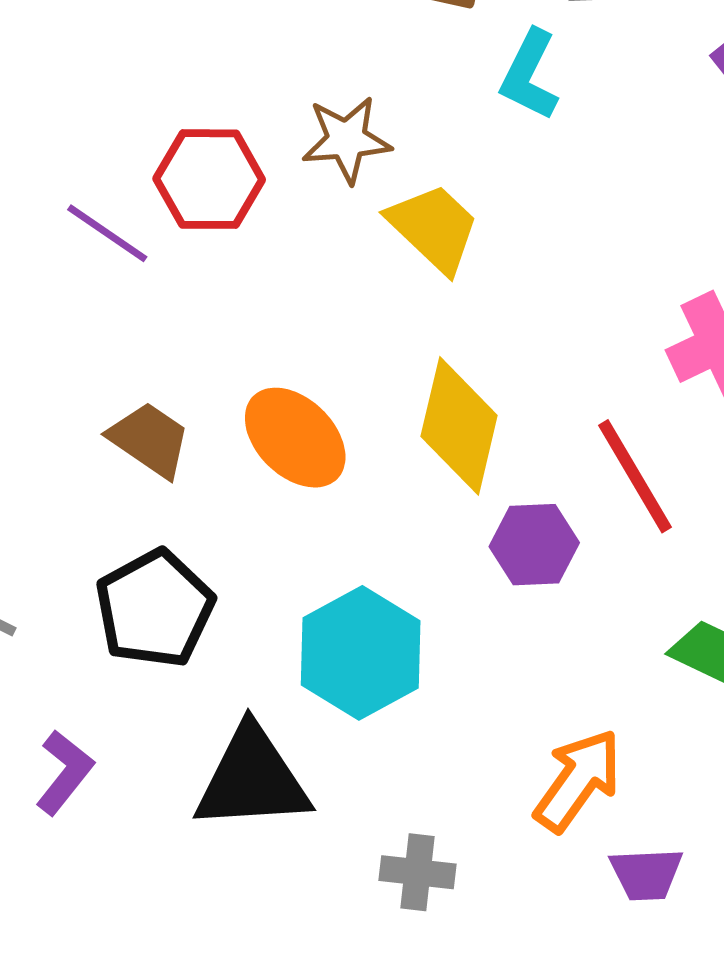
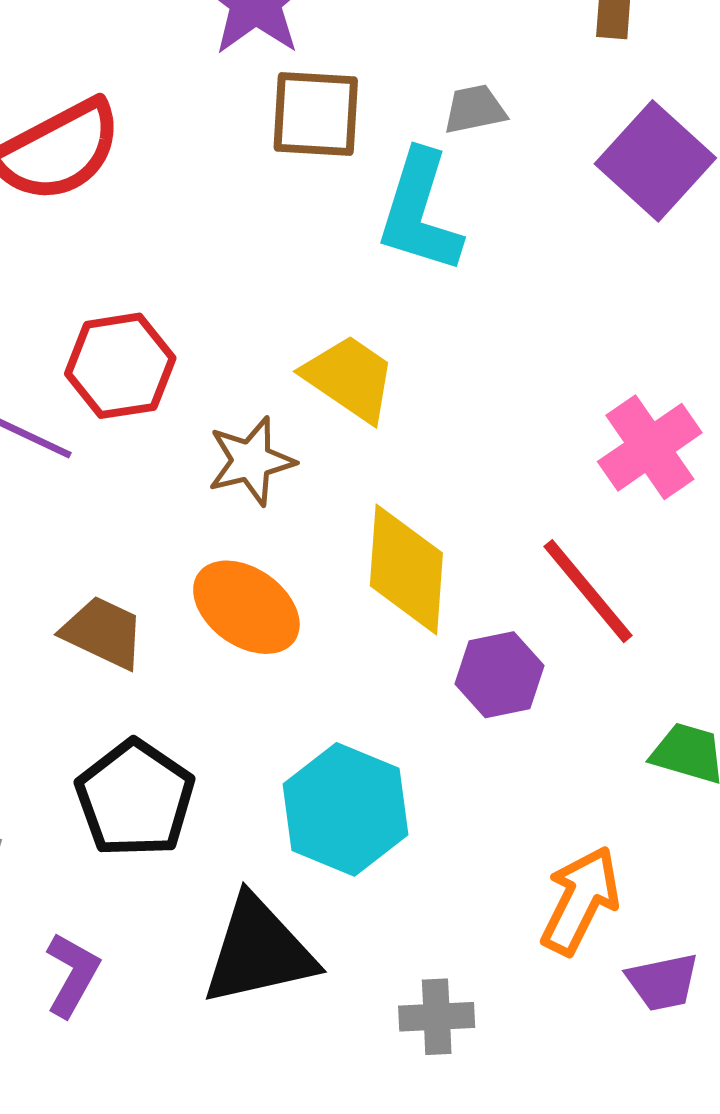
cyan L-shape: (530, 75) -> (420, 212), size x1.4
brown star: (346, 140) -> (251, 461), moved

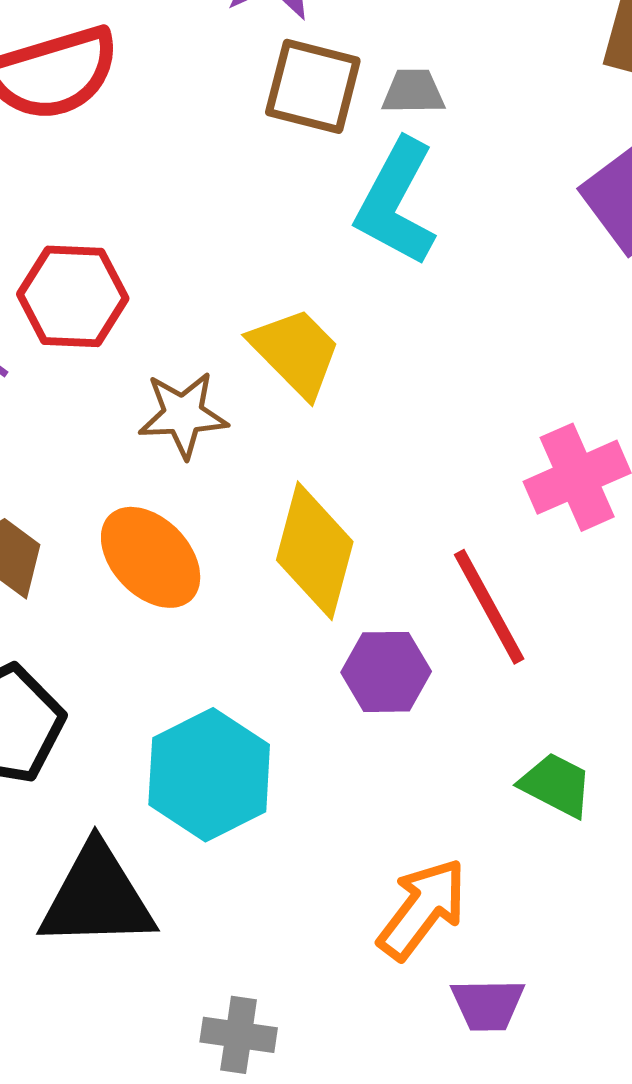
gray trapezoid: (475, 109) -> (413, 92), moved
gray cross: (437, 1017) -> (239, 1035), moved

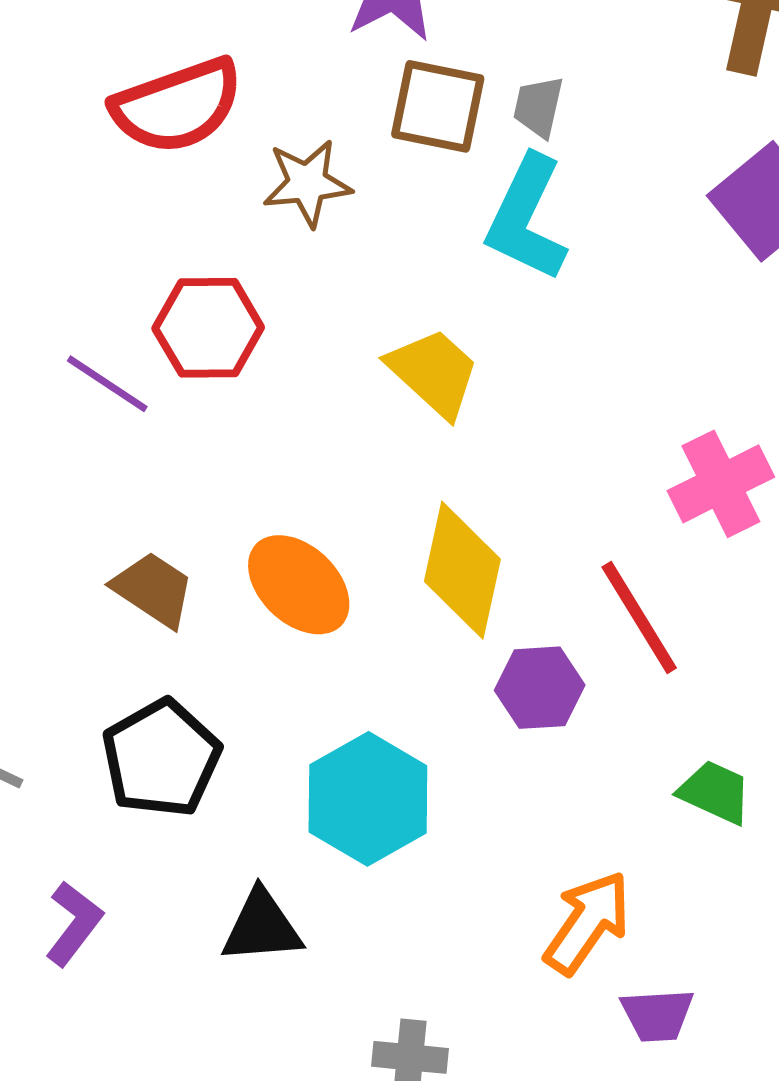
gray trapezoid: (413, 92) -> (538, 107), turned -74
brown star: (183, 415) -> (307, 183), moved
black triangle: (97, 897) -> (262, 927), size x0.7

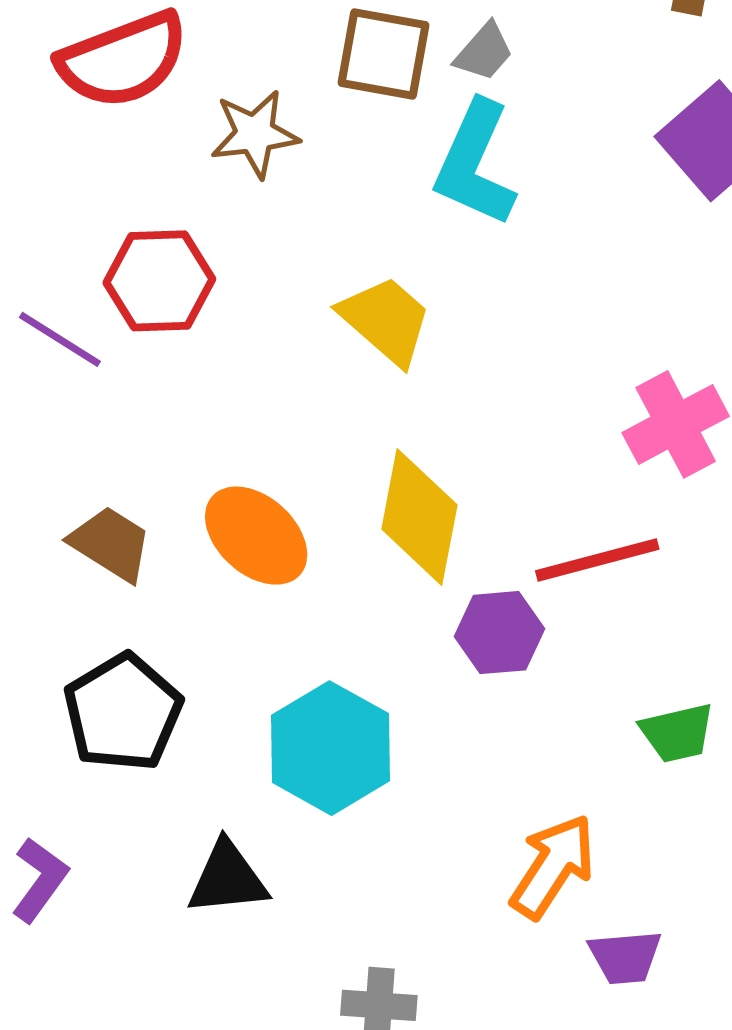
gray trapezoid: (538, 107) -> (484, 52), turned -150
red line: (639, 617) -> (597, 560), turned -72
green trapezoid: (715, 792) -> (677, 733), turned 144

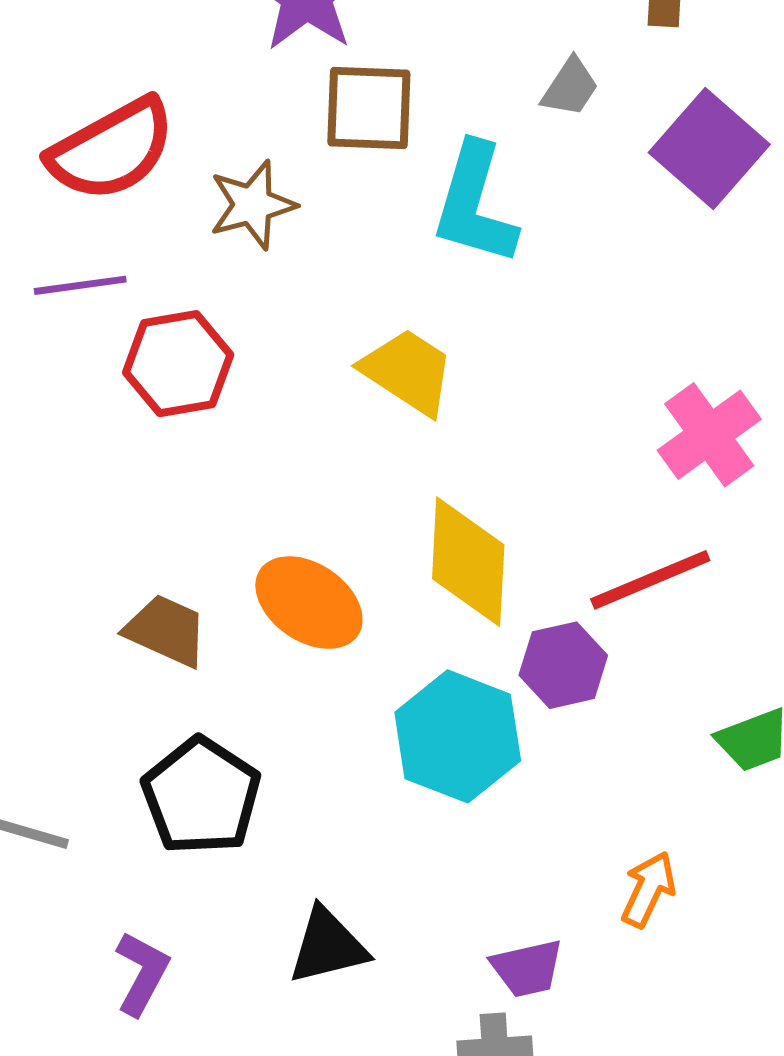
gray trapezoid: (484, 52) -> (570, 87), moved
purple line: (60, 339) -> (80, 285), moved, turned -32
cyan hexagon: (331, 748) -> (458, 736), moved
orange arrow: (553, 866) -> (648, 889), size x0.7
purple trapezoid: (625, 957) -> (527, 968), moved

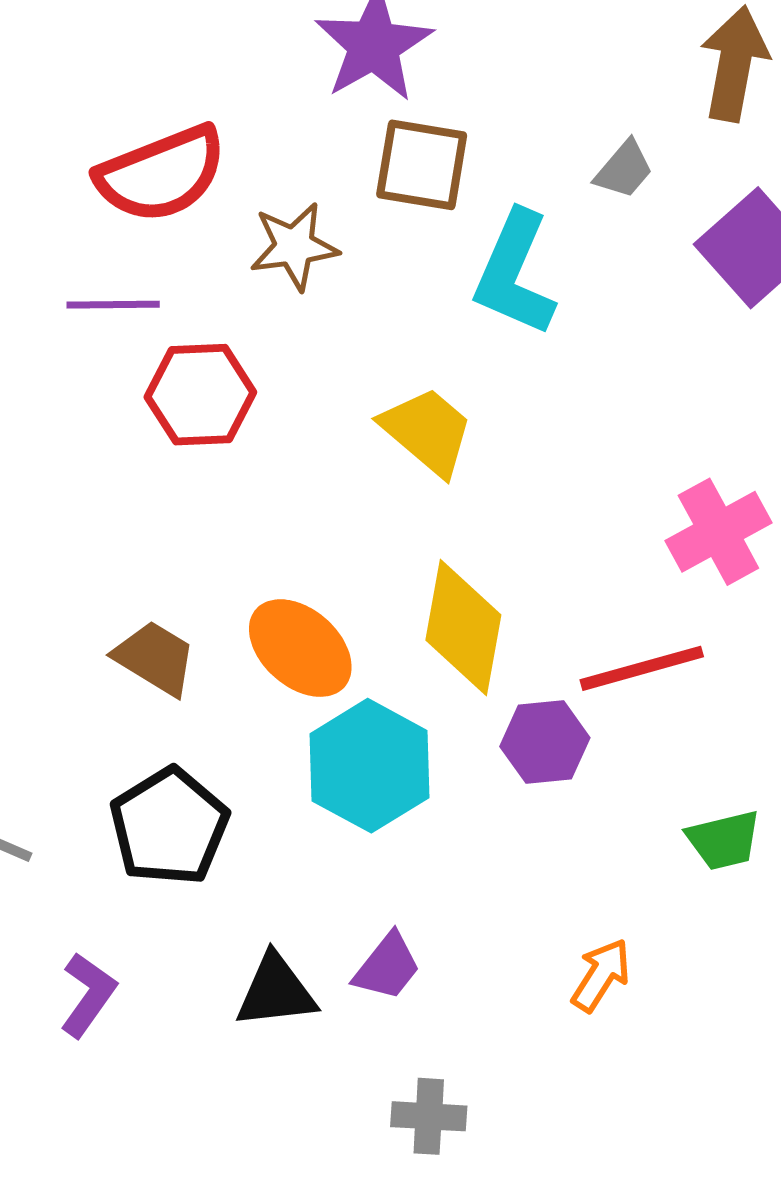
cyan hexagon: (458, 736) -> (369, 766), moved
purple trapezoid: (527, 968) -> (387, 967), moved, turned -46

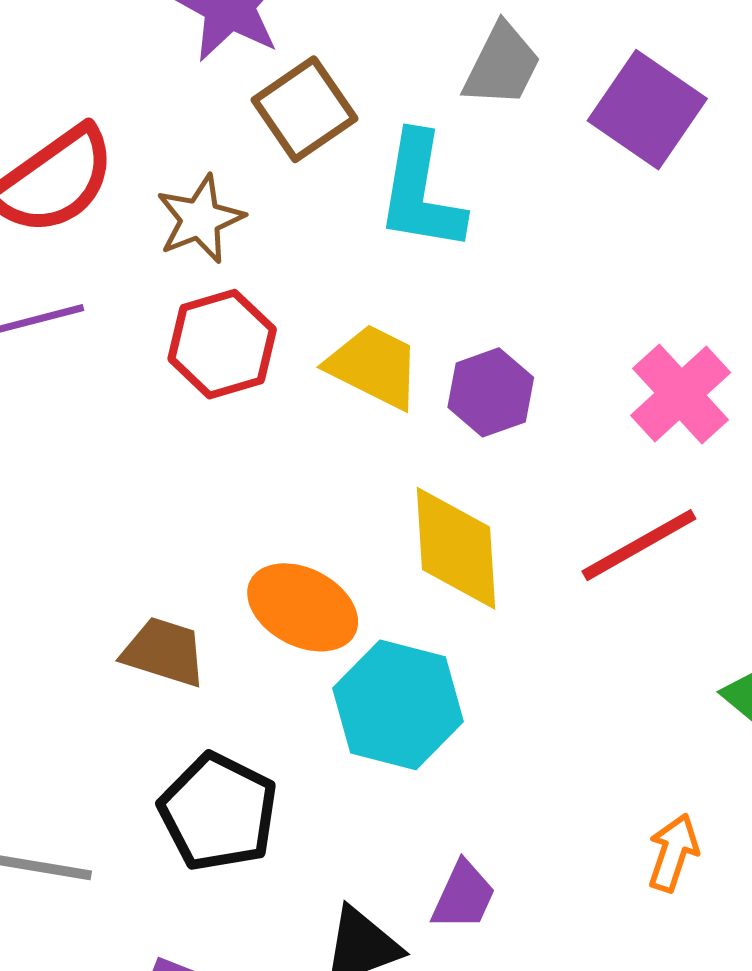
brown square: (422, 165) -> (304, 109), turned -30
gray trapezoid: (624, 169) -> (502, 65), size x1.4
red hexagon: (200, 395) -> (222, 344), moved
purple hexagon: (545, 742) -> (491, 392), moved

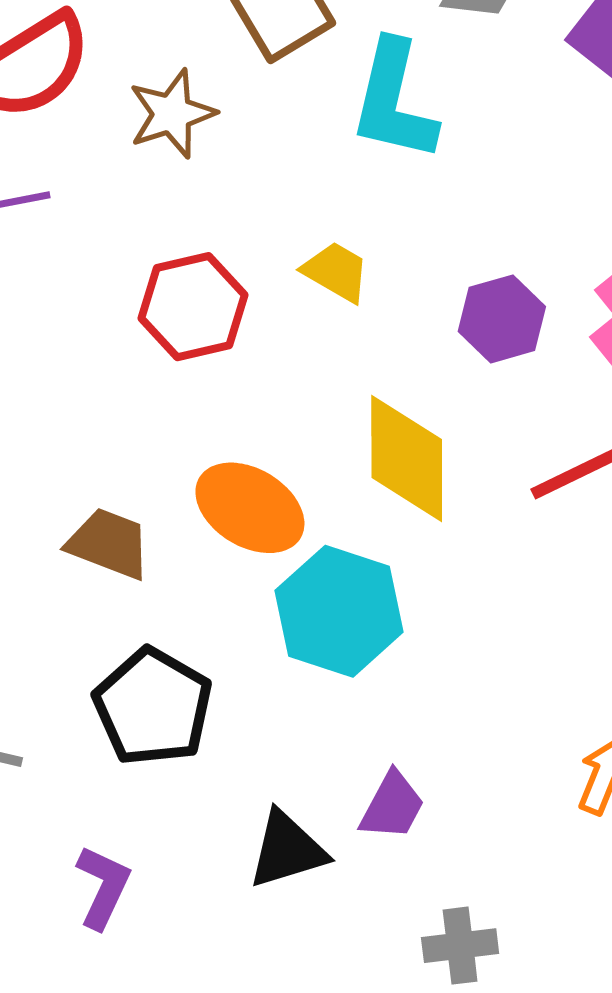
red hexagon: (222, 344) -> (193, 307), moved
yellow trapezoid: (374, 366) -> (336, 272), size x0.7
purple hexagon: (491, 392) -> (502, 319), moved

